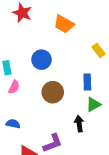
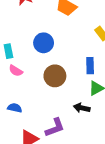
pink semicircle: (14, 87) -> (16, 71), turned 96
black arrow: (79, 124) -> (82, 108), turned -70

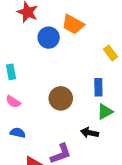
blue circle: (44, 43) -> (49, 38), moved
pink semicircle: (16, 71) -> (13, 102), moved

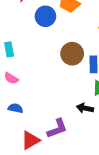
brown circle: (61, 98) -> (72, 54), moved

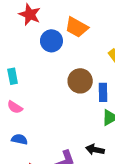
black arrow: (85, 108) -> (95, 150), moved

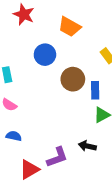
blue circle: (51, 41) -> (45, 55), moved

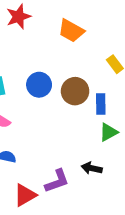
red star: (24, 14) -> (18, 17), turned 30
blue circle: (45, 55) -> (39, 85), moved

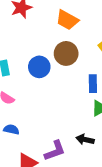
brown circle: (75, 91) -> (66, 53), moved

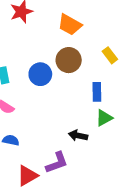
black arrow: (85, 140) -> (78, 136), moved

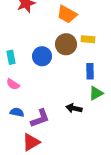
yellow rectangle: (110, 55) -> (88, 39), moved, turned -48
purple L-shape: (57, 163) -> (40, 118), moved

